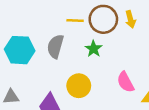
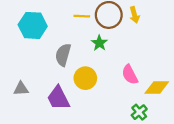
gray semicircle: (55, 46) -> (63, 55), moved
cyan hexagon: (20, 50) -> (33, 25), moved

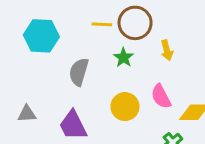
yellow arrow: (135, 15) -> (167, 50), moved
yellow circle: (85, 78) -> (125, 107), moved

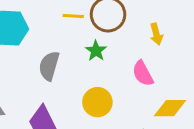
yellow arrow: (167, 50) -> (156, 34), moved
pink semicircle: (161, 96) -> (143, 73), moved

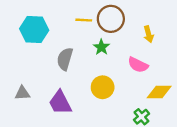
pink semicircle: (143, 73) -> (138, 65), turned -36

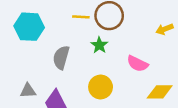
yellow arrow: (149, 34) -> (165, 29), moved, turned 84
gray triangle: (22, 93) -> (28, 91), moved

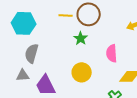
gray semicircle: (61, 57) -> (32, 53), moved
pink semicircle: (137, 64) -> (112, 53), turned 60

